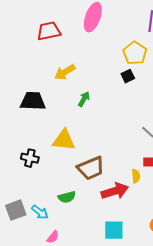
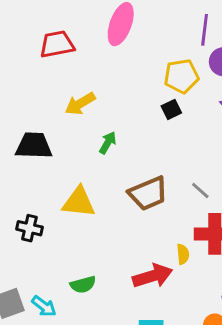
yellow pentagon: (135, 53) -> (181, 76), turned 30
brown trapezoid: (91, 168) -> (148, 193), moved

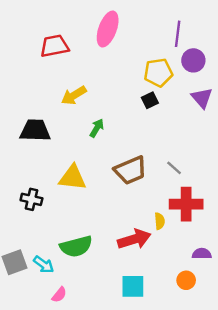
green semicircle: (83, 285) -> (76, 246), size x1.5

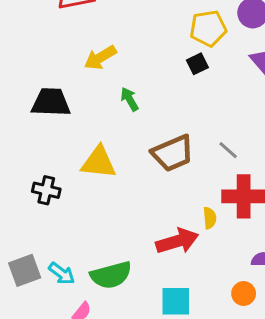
green arrow: (97, 128) -> (130, 99), turned -60
green semicircle: (76, 246) -> (111, 275), moved

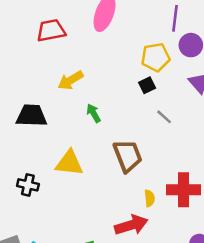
gray line: (228, 150) -> (164, 117), moved
brown trapezoid: (173, 153) -> (128, 156), turned -88
yellow semicircle: (210, 218) -> (150, 198), moved

